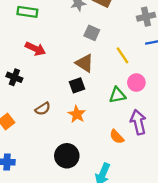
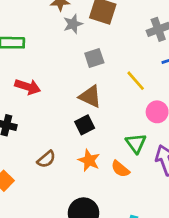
gray square: (92, 33) -> (94, 58), turned -35
green triangle: (117, 95) -> (136, 143), moved, turned -48
orange semicircle: (117, 137) -> (120, 169), moved

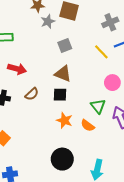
yellow line: (136, 81) -> (101, 52), moved
black square: (85, 125) -> (60, 95), turned 32
brown semicircle: (46, 159) -> (32, 94), moved

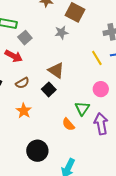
gray star: (48, 21) -> (61, 33), moved
gray square: (65, 46) -> (25, 38), moved, turned -32
black square: (60, 95) -> (49, 89), turned 32
orange star: (64, 120) -> (24, 111), moved

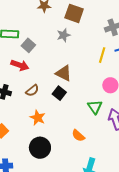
yellow line: (97, 58) -> (102, 55), turned 56
orange semicircle: (68, 124) -> (78, 136), moved
black circle: (37, 151) -> (40, 148), moved

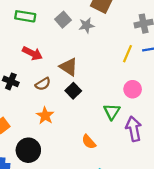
gray square: (28, 45) -> (63, 20), moved
brown triangle: (64, 73) -> (69, 67), moved
black circle: (40, 148) -> (28, 150), moved

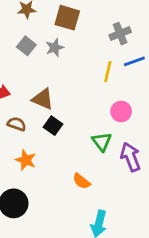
brown semicircle: (43, 84) -> (17, 124), turned -119

